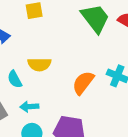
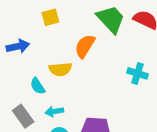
orange semicircle: (83, 83) -> (85, 46), moved

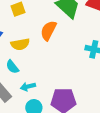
yellow semicircle: (60, 69) -> (20, 44), moved

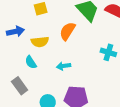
cyan arrow: (28, 87) -> (64, 66), moved

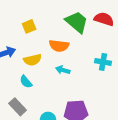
orange semicircle: (67, 31) -> (59, 46), turned -108
cyan arrow: (64, 66) -> (63, 70), moved, turned 32

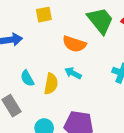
yellow semicircle: (32, 60) -> (51, 84), moved, turned -78

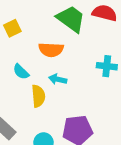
cyan semicircle: (27, 78) -> (21, 72), moved

